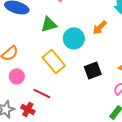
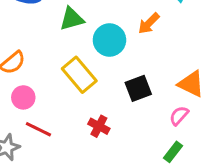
red line: (42, 93) -> (38, 129), moved
red cross: (28, 109) -> (99, 126), moved

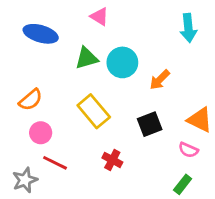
orange arrow: (149, 23) -> (160, 80), moved
cyan circle: (109, 40) -> (122, 62), moved
pink semicircle: (179, 116) -> (188, 150), turned -108

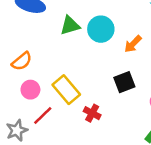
yellow rectangle: (94, 111) -> (66, 90), moved
red line: (55, 163) -> (43, 116), turned -70

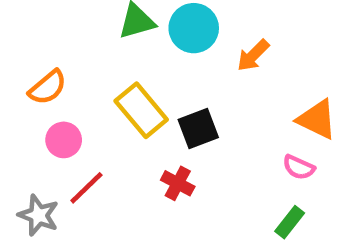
black square: (124, 82) -> (198, 129), moved
yellow rectangle: (66, 90) -> (141, 110), moved
gray star: (17, 130) -> (39, 215), turned -30

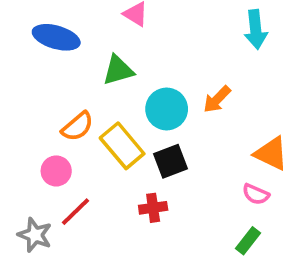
cyan circle: (194, 28) -> (167, 109), moved
orange semicircle: (48, 87) -> (77, 126), moved
red cross: (178, 183) -> (153, 208), turned -36

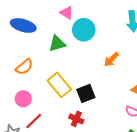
cyan circle: (167, 109) -> (84, 30), moved
orange semicircle: (77, 126) -> (24, 67), moved
red cross: (153, 208) -> (76, 119), turned 32

